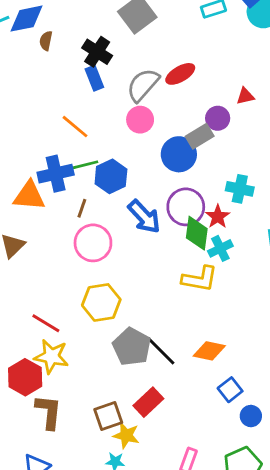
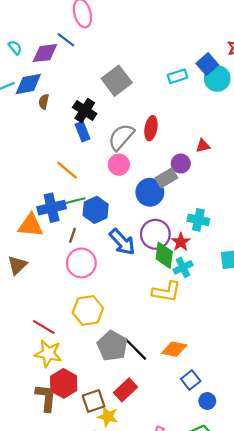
red ellipse: (180, 74) -> (151, 128), turned -50
red hexagon: (25, 377) -> (64, 383), moved

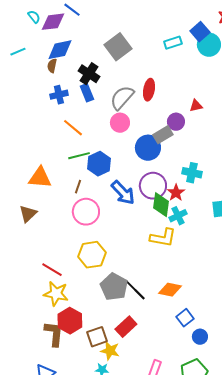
cyan semicircle: (15, 48) -> (34, 17), moved
blue diamond: (28, 84) -> (60, 50), moved
blue cross: (52, 208) -> (59, 95), moved, size x0.7

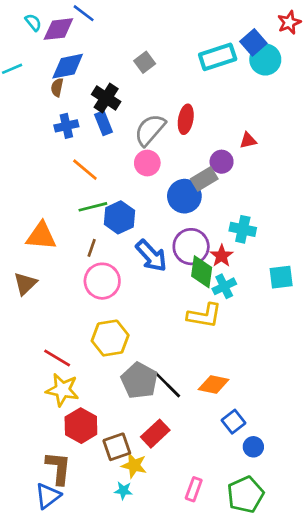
cyan rectangle: (173, 43) -> (218, 57), size x1.5
gray square: (118, 47) -> (145, 62), size x0.6
brown L-shape: (54, 334) -> (58, 468), moved

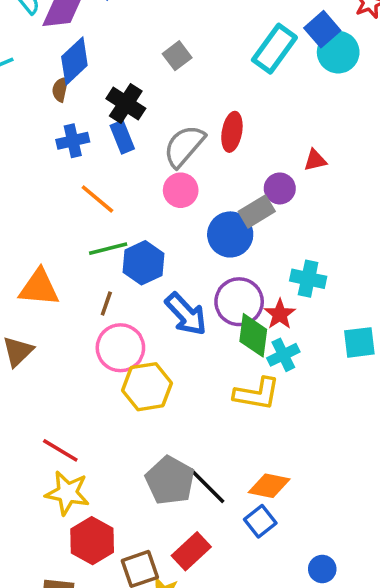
cyan rectangle: (218, 57) -> (274, 49), turned -36
blue diamond: (68, 66) -> (74, 61), turned -32
yellow hexagon: (110, 338) -> (147, 387), moved
blue square: (233, 422) -> (260, 521), moved

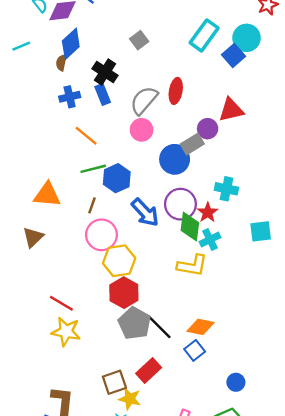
blue square: (322, 29) -> (234, 56), moved
red triangle: (315, 160) -> (231, 110), size x1.6
red hexagon: (92, 541) -> (124, 293), moved

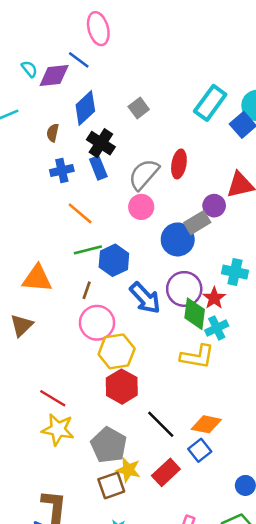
blue diamond: (71, 44) -> (85, 108), moved
gray pentagon: (134, 323) -> (109, 445), moved
red rectangle: (149, 370) -> (166, 472), moved
yellow star: (130, 399) -> (128, 470), moved

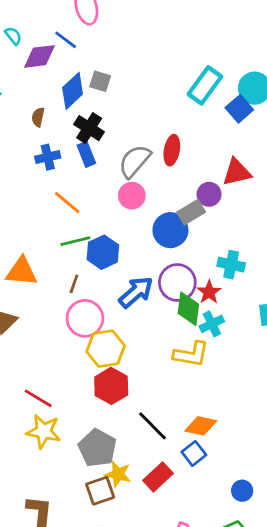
cyan semicircle: (29, 69) -> (13, 36), moved
gray square: (139, 108) -> (100, 81), moved, turned -36
blue arrow: (145, 298) -> (136, 292), turned -88

